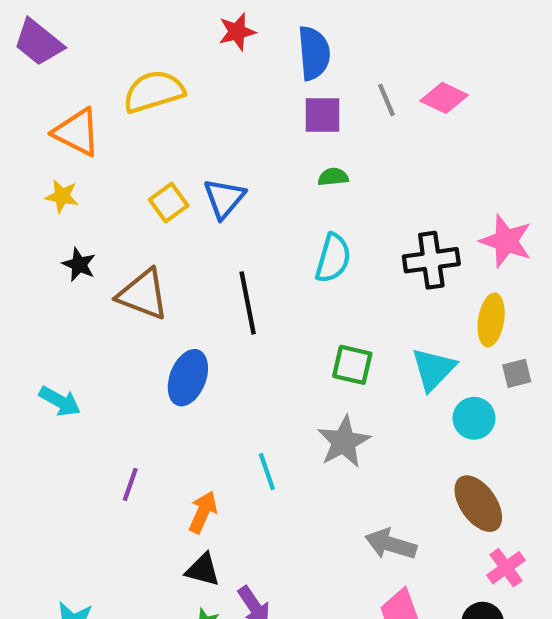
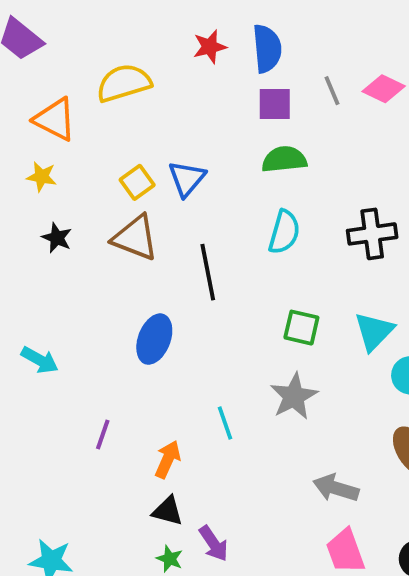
red star: (237, 32) -> (210, 47), moved
green semicircle: (333, 177) -> (284, 159), size x1.6
brown triangle: (143, 294) -> (135, 238), moved

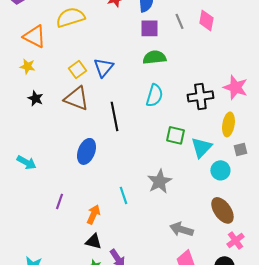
pink diamond: (384, 89) -> (206, 20), turned 75
green square: (301, 328) -> (175, 135), moved

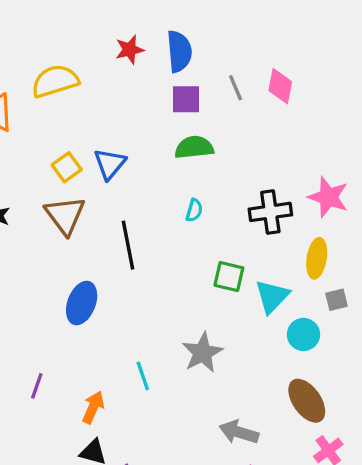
cyan semicircle: (154, 95) -> (194, 210), size x0.6
brown triangle: (76, 98) -> (65, 215), turned 32

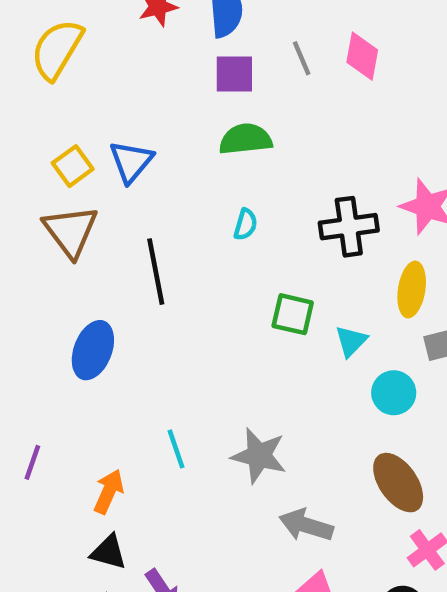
yellow semicircle: (55, 81) -> (57, 49), turned -42
cyan triangle: (272, 296) -> (351, 341), size x0.7
gray star: (202, 353) -> (259, 456), moved, turned -30

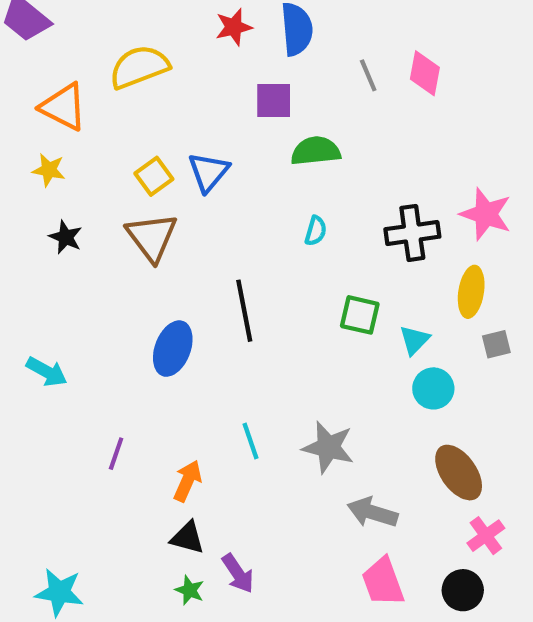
yellow semicircle: (57, 49) -> (139, 67), turned 38
purple square: (234, 74) -> (274, 101), moved
black line: (156, 272) -> (244, 311), moved
cyan circle: (394, 393) -> (433, 388), moved

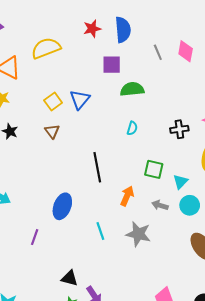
black cross: (412, 233) -> (179, 129), size x0.7
brown triangle: (152, 237) -> (52, 131), size x0.6
blue ellipse: (173, 349) -> (62, 206), moved
orange arrow: (187, 481) -> (127, 196), moved
gray arrow: (372, 512) -> (160, 205), moved, size x0.7

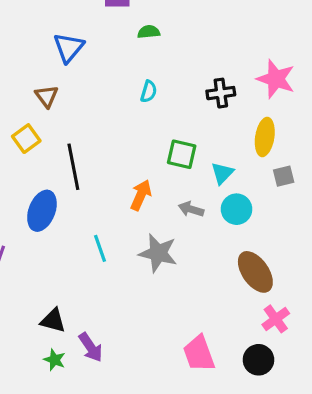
green semicircle: (132, 89) -> (149, 32), size x0.6
yellow square: (53, 102) -> (26, 139), moved
brown triangle: (52, 131) -> (47, 96), moved
black line: (97, 167) -> (73, 167), moved

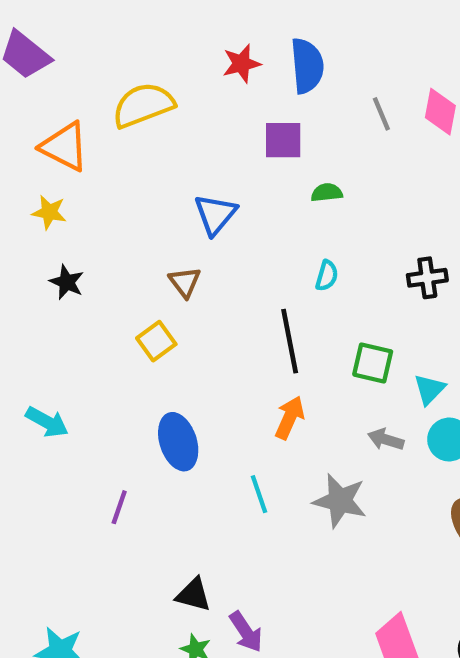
black line: (73, 167) -> (290, 341), moved
orange arrow: (141, 195) -> (290, 418), moved
blue ellipse: (42, 211) -> (178, 442), turned -39

